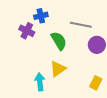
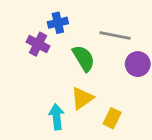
yellow rectangle: (96, 83) -> (112, 118), moved

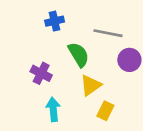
purple cross: (38, 44) -> (41, 73), moved
yellow triangle: (82, 98) -> (91, 85), moved

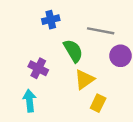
cyan arrow: (53, 109) -> (30, 101), moved

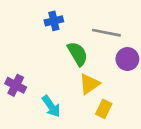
purple cross: (38, 68) -> (16, 85), moved
cyan arrow: (30, 101) -> (51, 106), moved, turned 150

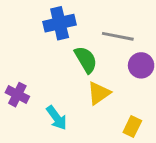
blue cross: (54, 21) -> (60, 23), size x1.5
yellow rectangle: (104, 109) -> (132, 127), moved

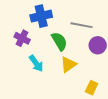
purple cross: (17, 95) -> (22, 38), moved
cyan arrow: (57, 118) -> (36, 63), moved

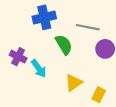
purple cross: (22, 38) -> (18, 57), moved
yellow triangle: (68, 64) -> (74, 83), moved

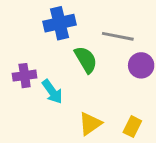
purple cross: (18, 57) -> (25, 76), turned -35
yellow triangle: (74, 83) -> (90, 124), moved

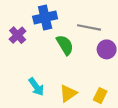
purple cross: (25, 76) -> (18, 35), moved, turned -35
cyan arrow: (52, 92) -> (36, 87), moved

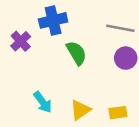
gray line: (89, 27) -> (120, 28), moved
yellow rectangle: (100, 96) -> (118, 113), turned 56

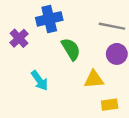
cyan arrow: (43, 102) -> (40, 81), moved
yellow triangle: (80, 110) -> (94, 79), moved, turned 30

